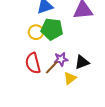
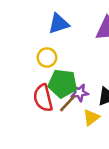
green pentagon: (52, 29) -> (63, 84), moved

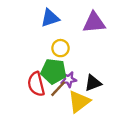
yellow circle: (47, 58) -> (60, 48), moved
yellow triangle: (91, 117) -> (79, 101), size x1.5

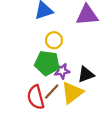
red semicircle: (36, 84) -> (36, 97), moved
brown line: (58, 89) -> (52, 92), moved

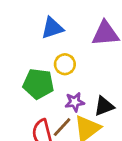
green pentagon: (47, 63) -> (38, 84), moved

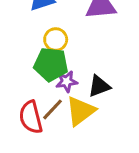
green pentagon: (38, 84) -> (51, 64), moved

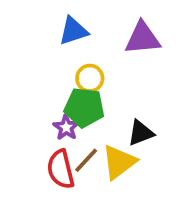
purple star: (67, 81) -> (66, 127), moved, turned -30

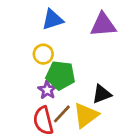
yellow circle: (90, 78) -> (43, 54), moved

